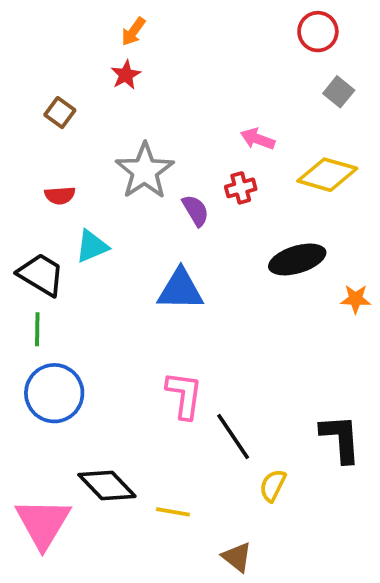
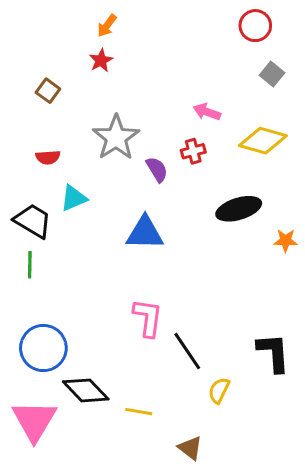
blue circle: (54, 393) -> (43, 348), moved

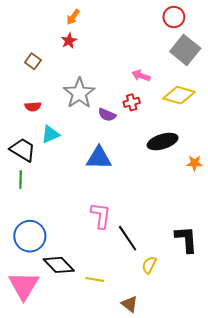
gray square: (272, 74) -> (185, 50), size x1.8
purple semicircle: (157, 169) -> (107, 115), turned 144

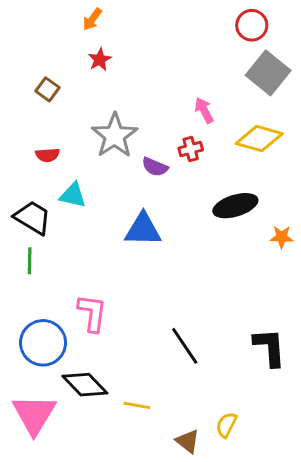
orange arrow: (73, 17) -> (92, 19), moved
pink arrow: (141, 76) -> (204, 110), turned 42
cyan triangle: (50, 134) -> (73, 195), turned 36
pink L-shape: (101, 216) -> (92, 313), moved
yellow semicircle: (149, 265) -> (226, 425), moved

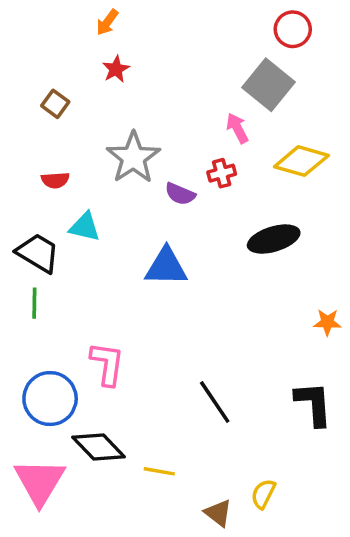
gray square: (268, 73) -> (268, 85), moved
orange star: (282, 237) -> (327, 322), moved

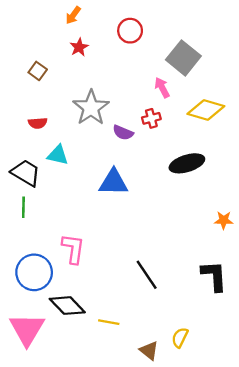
red circle: (293, 29) -> (130, 31), moved

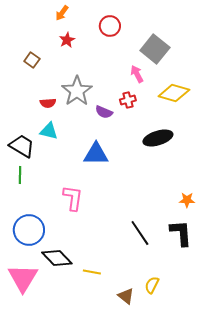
red semicircle: (38, 123) -> (48, 103), moved
orange star: (224, 220) -> (187, 200), moved
pink L-shape: (73, 249) -> (73, 198), moved
black line: (147, 275) -> (140, 233), moved

